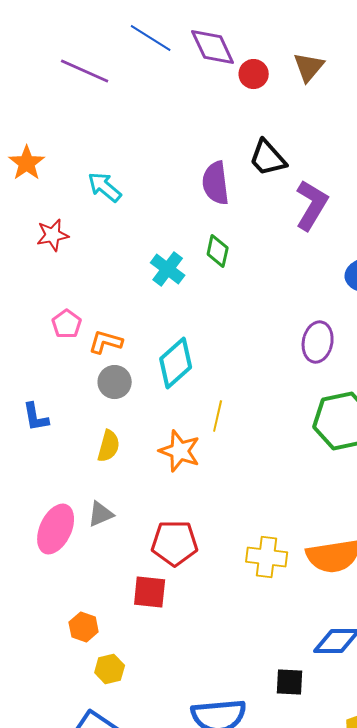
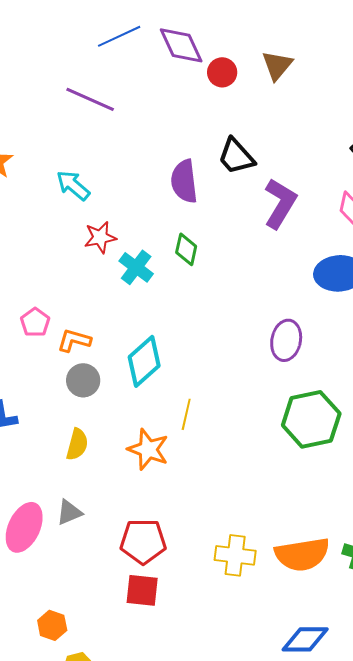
blue line: (151, 38) -> (119, 36), turned -57
purple line: (85, 71) -> (90, 99), moved
red star: (53, 235) -> (100, 237), moved
red square: (150, 592) -> (142, 590), moved

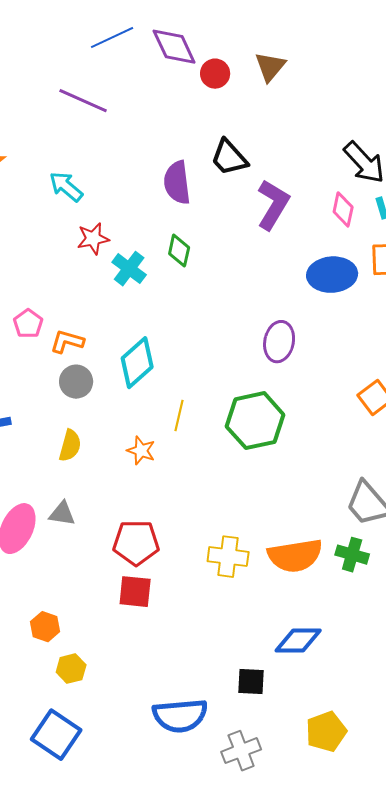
green hexagon: (311, 419) -> (255, 421), moved
orange star: (148, 449) -> (141, 451), size x0.7
gray triangle: (69, 512) -> (62, 514), turned 32

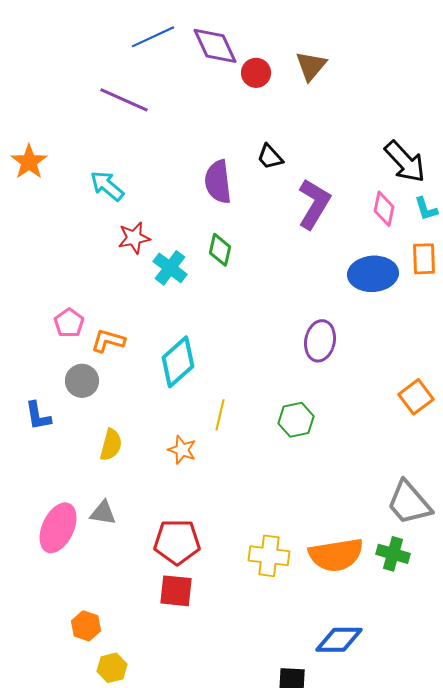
black trapezoid: (229, 158) -> (270, 157), size x0.7
gray circle: (76, 382) -> (82, 381), moved
green hexagon: (255, 421) -> (296, 420), size x0.6

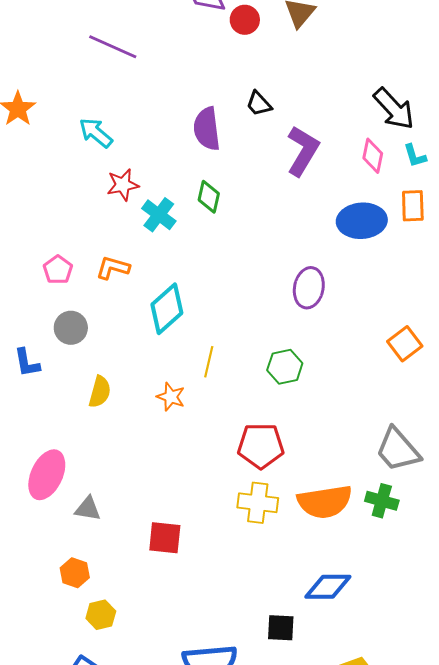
orange L-shape: (108, 341) -> (113, 268), moved
gray triangle: (103, 513) -> (88, 509), moved
red pentagon: (177, 542) -> (261, 446), moved

